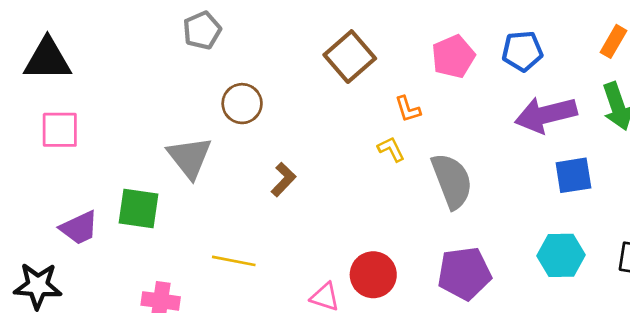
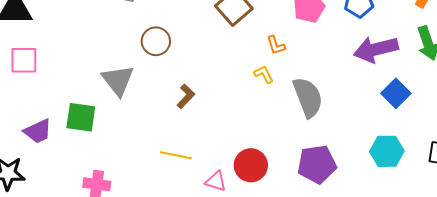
blue square: (573, 175) -> (396, 93), turned -36
yellow line: (234, 261) -> (176, 155), moved

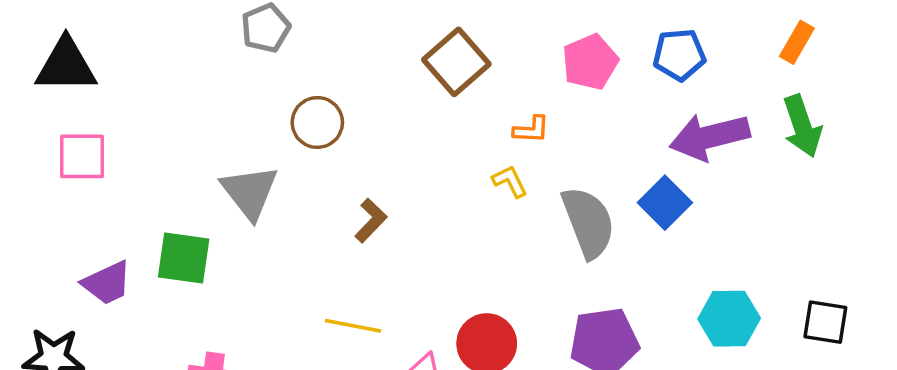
orange L-shape: (276, 45) -> (531, 130), turned -70
blue square: (396, 93) -> (665, 203), moved

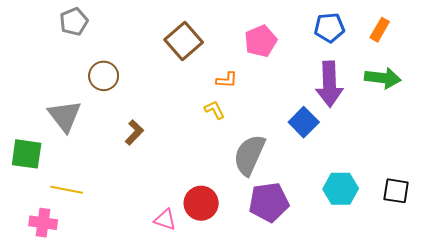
blue pentagon: (679, 55) -> (329, 28), moved
green arrow: (802, 126) -> (383, 78), turned -64
purple arrow: (710, 137) -> (329, 84), turned -78
gray semicircle: (588, 222) -> (249, 155), moved, turned -135
yellow line: (353, 326) -> (67, 190), moved

